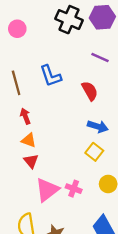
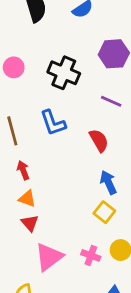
black cross: (69, 20) -> (64, 73), moved
blue arrow: (98, 126) -> (108, 182), turned -132
pink cross: (74, 189) -> (91, 255), moved

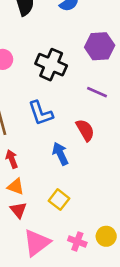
blue arrow: (108, 182) -> (60, 154), moved
yellow square: (104, 212) -> (59, 200), moved

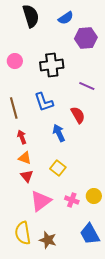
purple hexagon: (100, 46) -> (86, 38), moved
black cross: (51, 65) -> (52, 65), turned -30

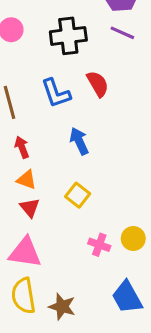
purple line: (87, 86) -> (122, 33), moved
red semicircle: (78, 115) -> (98, 84), moved
pink triangle: (41, 201) -> (25, 252), moved, turned 45

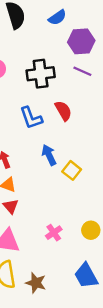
yellow square: (78, 195) -> (72, 170), moved
pink cross: (99, 245) -> (54, 233), moved, turned 35

